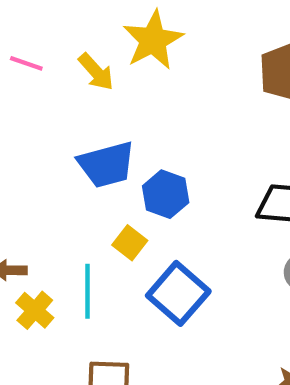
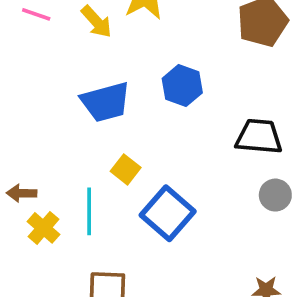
blue hexagon: (166, 194) -> (182, 86), moved

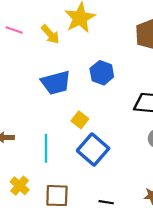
yellow square: (126, 169) -> (80, 120), moved
yellow cross: (44, 228) -> (20, 186), moved

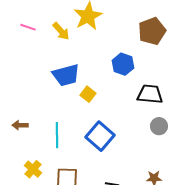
blue hexagon: (102, 73) -> (123, 64), moved
yellow square: (80, 120) -> (88, 94), moved

